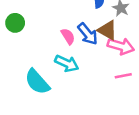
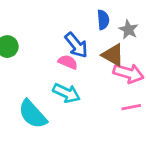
blue arrow: (88, 34) -> (76, 45), moved
pink semicircle: (68, 36) -> (68, 62), turned -35

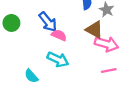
blue arrow: (76, 45) -> (48, 22), moved
cyan semicircle: (33, 114) -> (31, 76), size x0.6

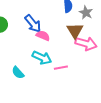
brown triangle: (94, 30) -> (75, 31), turned 30
pink line: (109, 71) -> (61, 68), moved

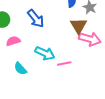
pink semicircle: (43, 36) -> (13, 41), moved, turned -40

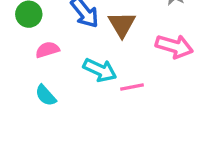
brown triangle: (79, 26) -> (122, 24), moved
cyan semicircle: (20, 69) -> (46, 95), moved

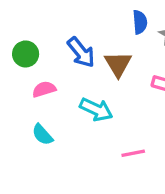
pink line: (132, 87) -> (133, 153), moved

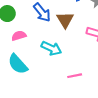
cyan semicircle: (42, 135) -> (18, 64), size x1.5

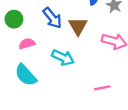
pink line: (75, 76) -> (102, 88), moved

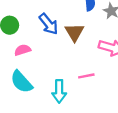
cyan arrow: (63, 58) -> (59, 91), moved, turned 65
pink line: (102, 88) -> (86, 76), moved

